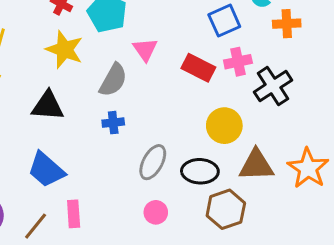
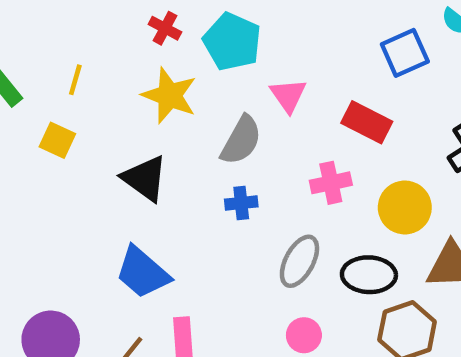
pink cross: (238, 62) -> (331, 183), moved
black triangle: (48, 106) -> (145, 178), turned 32

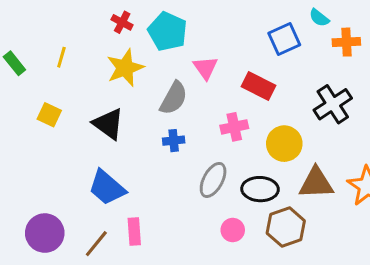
yellow star: (169, 95) -> (125, 68), turned 30
yellow square: (57, 140) -> (49, 115), moved
pink circle: (304, 335) -> (233, 230), moved

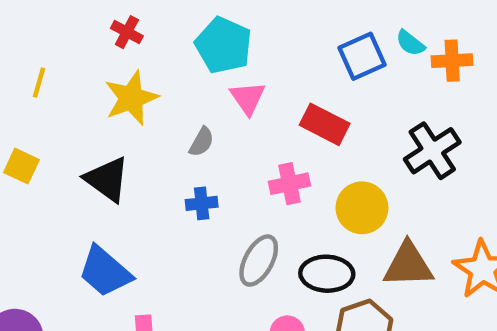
cyan semicircle: (319, 18) -> (410, 43), moved
cyan pentagon: (168, 31) -> (224, 45), moved
gray semicircle: (174, 98) -> (202, 142), size x0.6

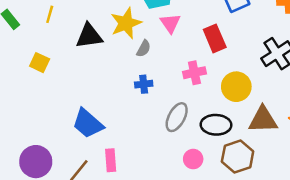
yellow star: (131, 98) -> (126, 23), moved
red rectangle: (325, 124) -> (215, 38), turned 40
black triangle: (107, 179) -> (89, 36), moved, turned -44

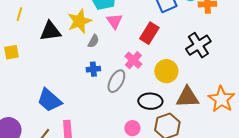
red rectangle: (215, 38) -> (149, 33), turned 55
yellow square: (40, 63) -> (11, 52), turned -35
pink cross: (194, 73) -> (133, 60), turned -36
gray ellipse: (177, 117) -> (116, 81), moved

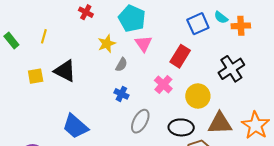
yellow star: (79, 21) -> (107, 44), size x0.7
black triangle: (50, 31) -> (65, 71), moved, turned 35
blue cross: (93, 69) -> (121, 94), turned 32
gray ellipse: (116, 81) -> (140, 121), moved

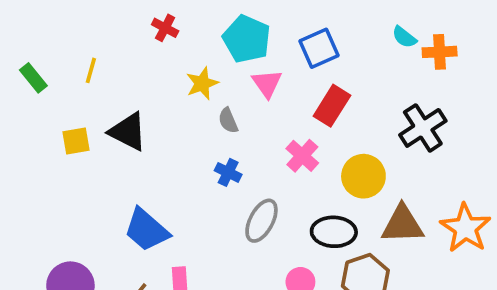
blue square: (198, 24) -> (319, 48), moved
gray semicircle: (121, 65) -> (228, 121), turned 128

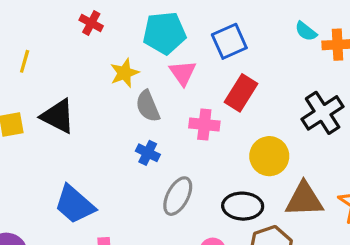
cyan pentagon: (247, 39) -> (164, 33), turned -30
gray semicircle: (228, 121) -> (148, 106), size x1.4
pink cross: (302, 156) -> (204, 125), moved, turned -36

